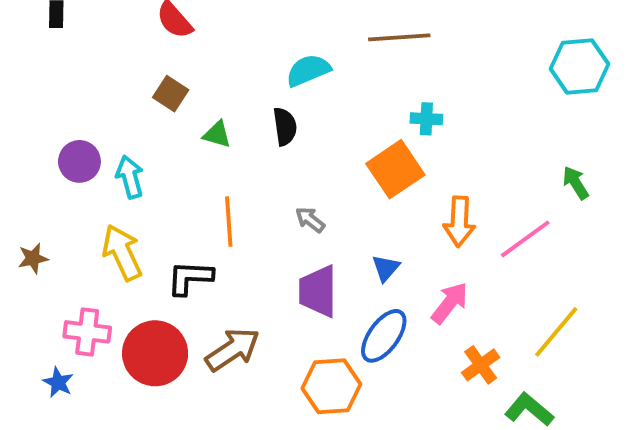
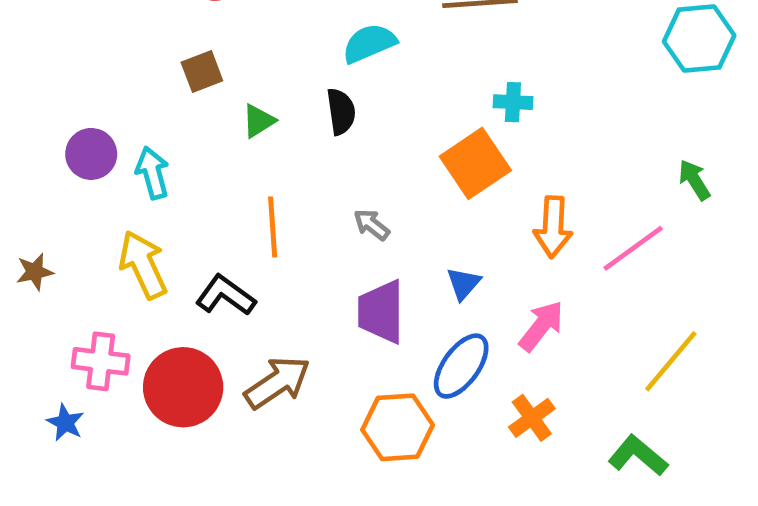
brown square: (171, 94) -> (202, 71), turned 36
green triangle: (217, 134) -> (258, 121), turned -48
black L-shape: (190, 278) -> (226, 295), turned 33
orange cross: (481, 365) -> (532, 418), moved

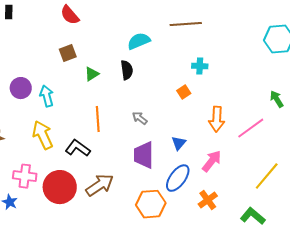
orange square: (475, 163) -> (184, 92), size x0.5

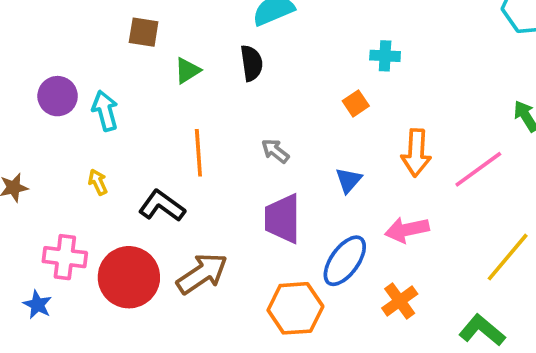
brown square: (68, 53) -> (144, 32), turned 30
yellow arrow: (43, 135) -> (98, 182), size x0.5
blue triangle: (179, 143) -> (348, 180), moved
pink arrow: (212, 161) -> (407, 230), turned -140

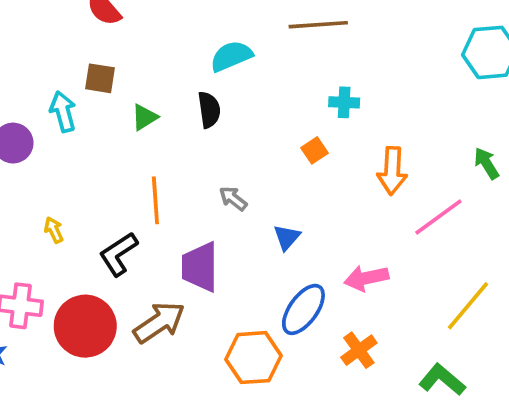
cyan arrow: (105, 111) -> (63, 112), moved
orange arrow: (416, 153) -> (392, 171), moved
blue triangle: (348, 180) -> (287, 237), moved
black L-shape: (162, 206) -> (118, 254), turned -69
purple trapezoid: (283, 219) -> (200, 267), moved

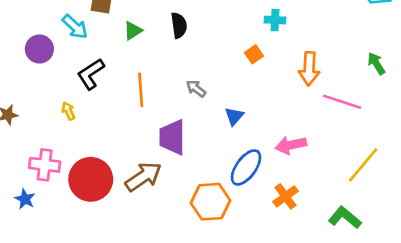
cyan arrow: (63, 112) -> (75, 27), turned 148
pink line: (438, 217) -> (342, 102), turned 54
black L-shape: (118, 254) -> (91, 74), moved

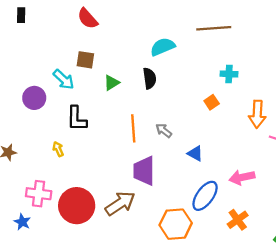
black L-shape: (91, 74) -> (77, 119), turned -56
orange line: (141, 90) -> (133, 128), moved
blue triangle: (234, 116) -> (195, 153), turned -42

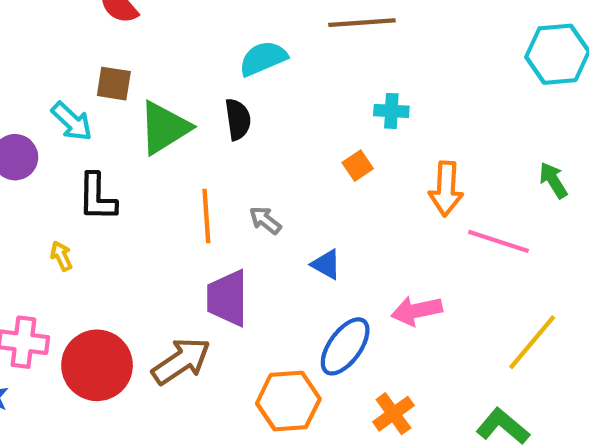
green triangle: (111, 83) -> (164, 128), size x1.8
orange cross: (238, 220) -> (393, 414), moved

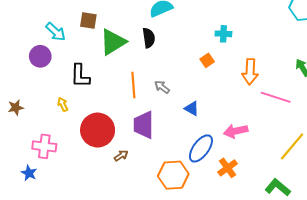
cyan arrow: (72, 121) -> (56, 32), moved
brown arrow: (181, 361) -> (121, 156), size x0.5
red circle: (97, 365) -> (98, 130), moved
orange cross: (393, 414) -> (228, 168), moved

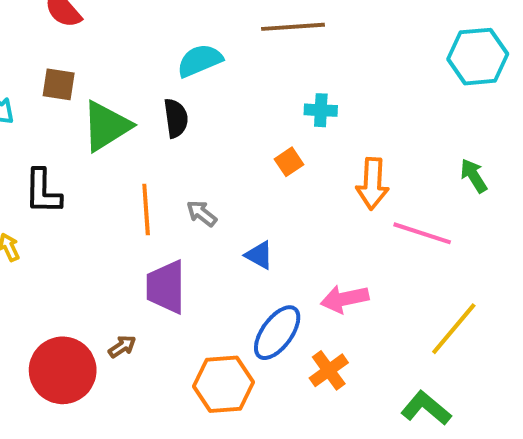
red circle: (98, 130) -> (63, 370), moved

